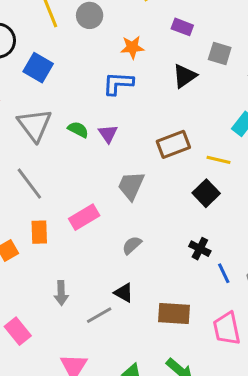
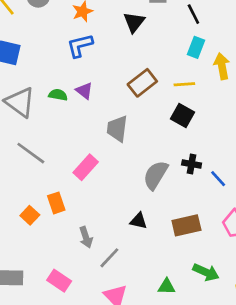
orange rectangle: (39, 232) -> (56, 203), moved
gray semicircle: (132, 245) -> (156, 175), moved, size x1.6
gray line: (99, 315) -> (109, 258), moved

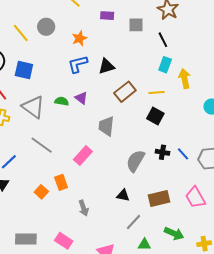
black triangle: (134, 22) -> (106, 66), moved, turned 36
blue line: (218, 179) -> (183, 154), moved
gray line: (109, 258) -> (134, 222), moved

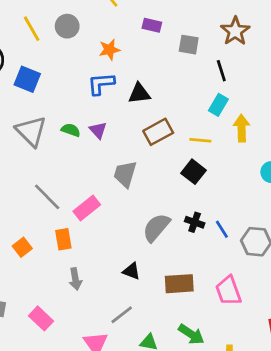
gray line: (42, 145) -> (47, 197), moved
orange rectangle: (61, 182) -> (63, 239), moved
gray line: (134, 222) -> (122, 315), moved

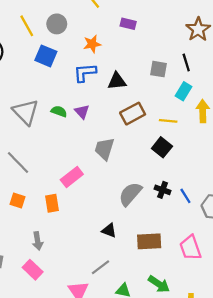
gray square: (189, 45) -> (158, 69), moved
blue square: (27, 79) -> (46, 56), moved
gray line: (47, 197) -> (18, 163), moved
orange square: (22, 247) -> (17, 200), moved, turned -35
gray arrow: (75, 279) -> (38, 241), moved

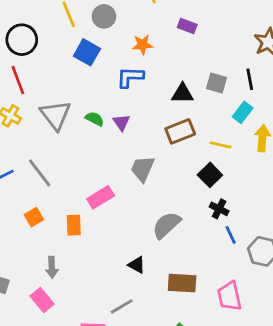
black triangle: (117, 81) -> (182, 94), moved
black cross: (163, 190) -> (219, 209), moved
orange square: (17, 200) -> (34, 217), turned 35

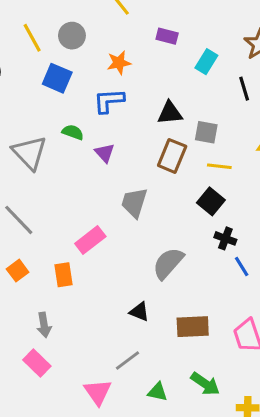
gray square: (217, 83) -> (206, 132), moved
cyan rectangle: (243, 112) -> (206, 62), moved
green semicircle: (95, 119) -> (73, 132), moved
brown rectangle: (180, 131) -> (172, 156), turned -40

